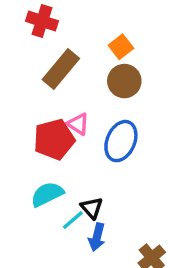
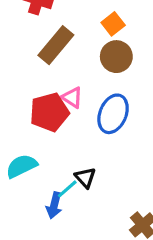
cyan semicircle: (47, 194) -> (22, 166), moved
blue arrow: (97, 237) -> (54, 205), moved

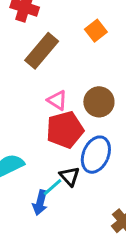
brown circle: (116, 57) -> (99, 102), moved
red pentagon: (49, 112) -> (65, 130), moved
blue ellipse: (113, 114) -> (96, 155), moved

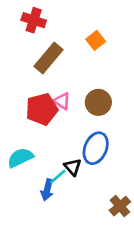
red pentagon: (65, 130) -> (42, 109), moved

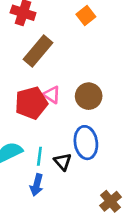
orange square: (96, 40) -> (86, 15), moved
blue ellipse: (96, 148) -> (86, 143), turned -32
cyan line: (58, 176) -> (39, 156), moved, turned -42

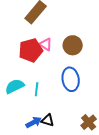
black triangle: (63, 162) -> (48, 120), moved, turned -32
blue arrow: (37, 185) -> (34, 122), moved, turned -133

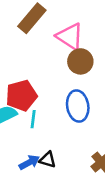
pink triangle: (46, 44) -> (70, 37), moved, size x1.6
red pentagon: (31, 50) -> (21, 96), moved

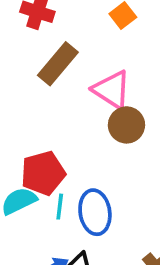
blue ellipse: (78, 106) -> (95, 212), moved

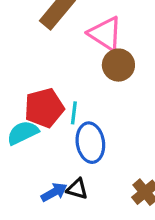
cyan line: (60, 207) -> (74, 113), moved

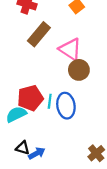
blue ellipse: (90, 143) -> (66, 106), moved
black triangle: (77, 189) -> (23, 148), moved

